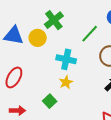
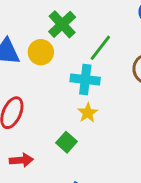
green line: (90, 34) -> (100, 48), moved

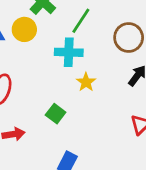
yellow star: (88, 113) -> (86, 82), moved

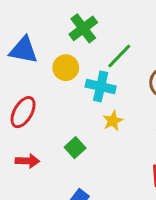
yellow circle: (24, 29) -> (66, 68), moved

